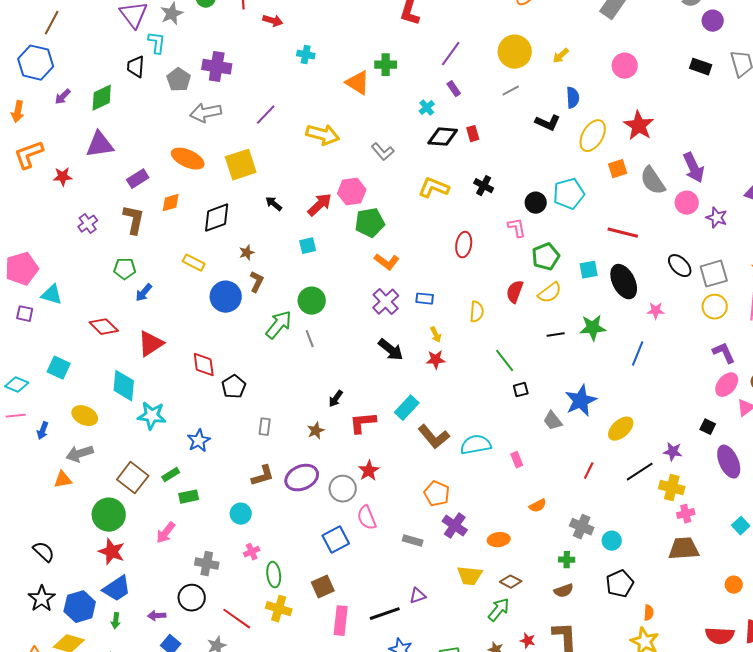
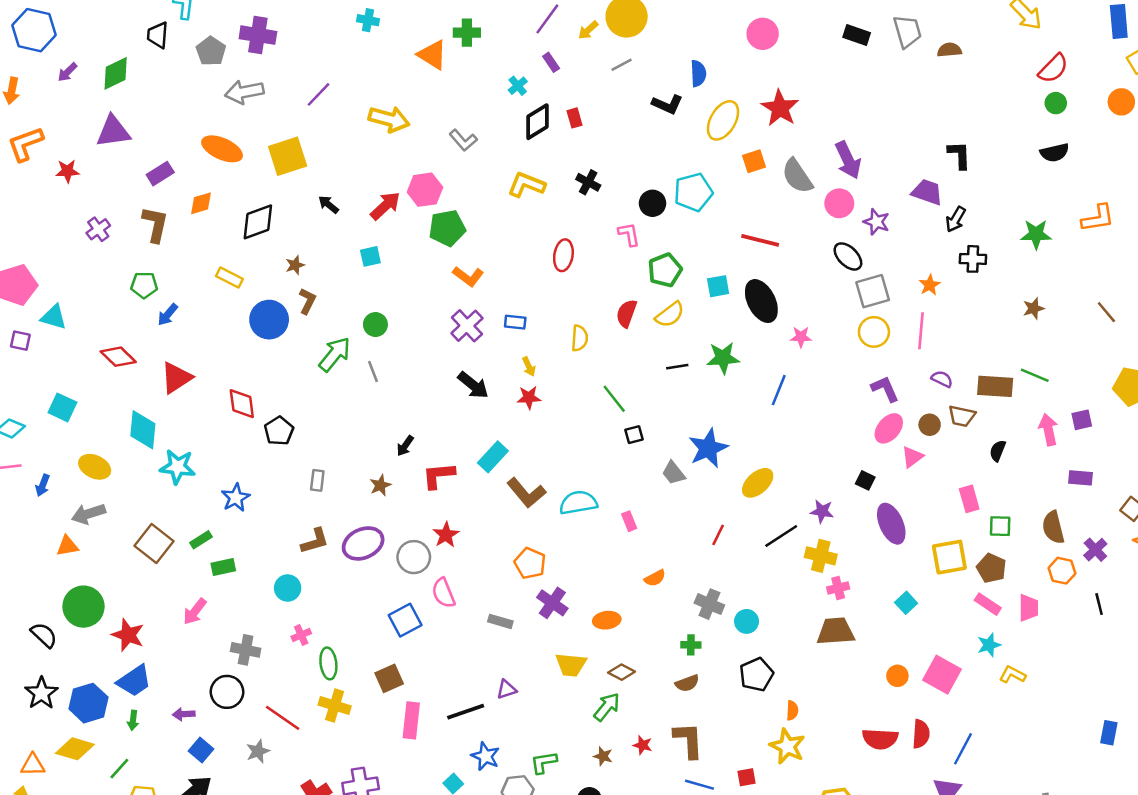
yellow arrow: (561, 56) -> (588, 30), moved
black diamond: (443, 137) -> (537, 122), turned -36
black ellipse: (680, 266) -> (848, 256), moved
green circle: (312, 301) -> (375, 325), size x0.7
green circle: (109, 515) -> (83, 607), moved

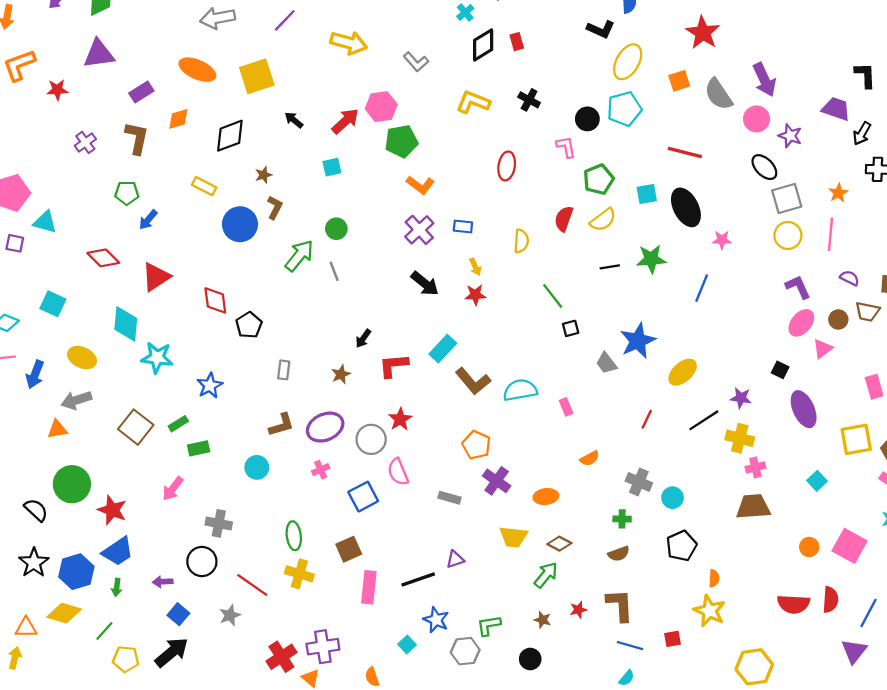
yellow ellipse: (723, 120) -> (628, 62), moved
blue arrow: (43, 485) -> (35, 374), size x1.4
pink cross: (301, 635) -> (321, 470), moved
red star: (643, 745) -> (578, 610), turned -30

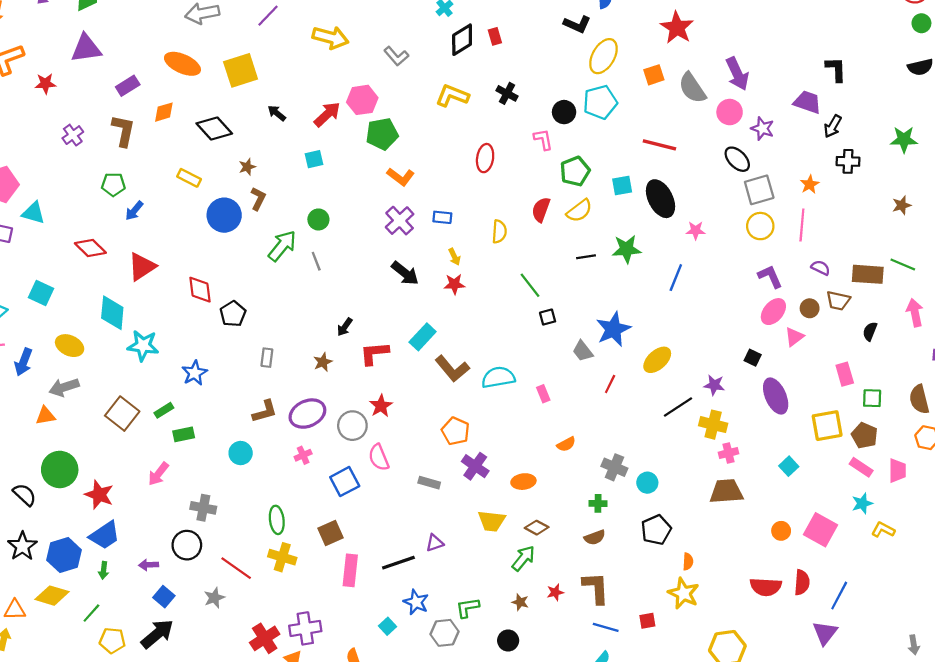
black diamond: (230, 136) -> (214, 128), turned 68
red line: (647, 419) -> (610, 384), moved

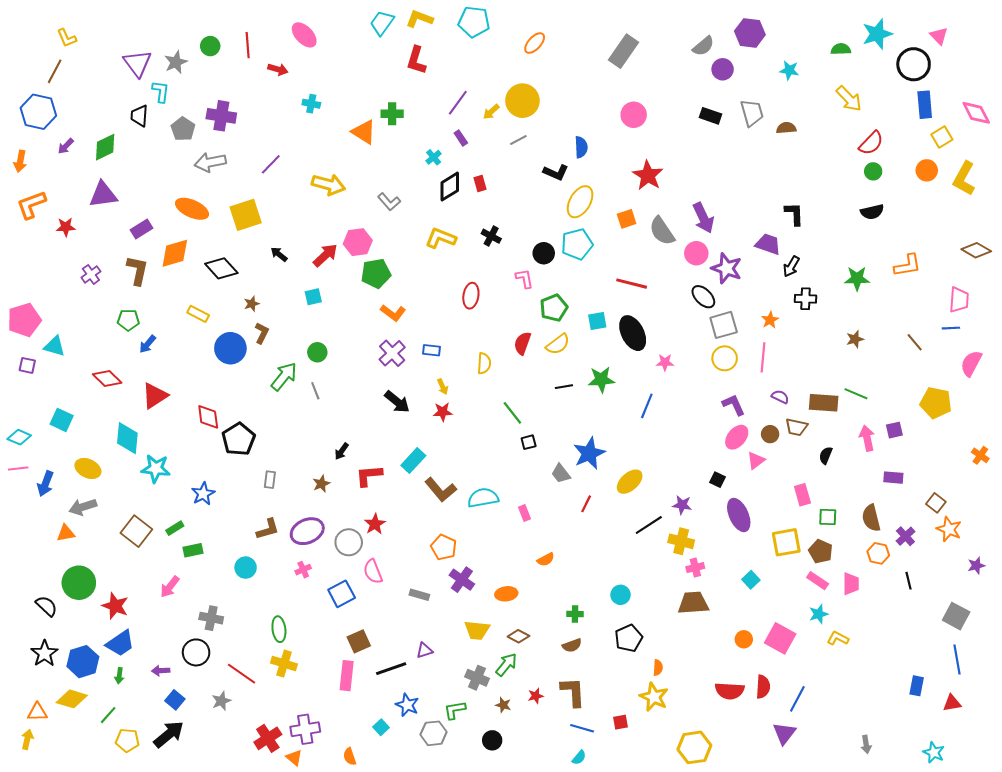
orange diamond: (164, 112) -> (175, 253), size x1.5
purple star: (762, 128) -> (727, 268), size x1.4
black pentagon: (233, 314) -> (238, 439), size x1.4
gray cross: (614, 467) -> (477, 678), moved
brown square: (330, 533) -> (359, 641), moved

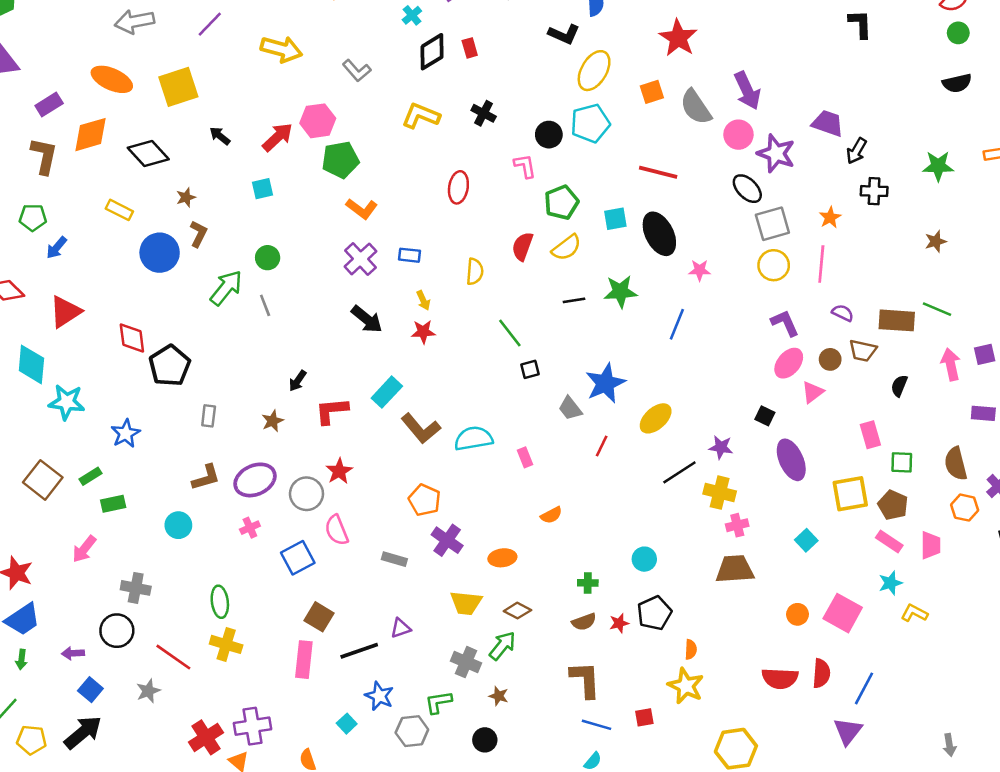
black L-shape: (794, 214) -> (860, 24), moved
brown square: (359, 641) -> (319, 617), turned -35
red star: (536, 696) -> (619, 623), moved

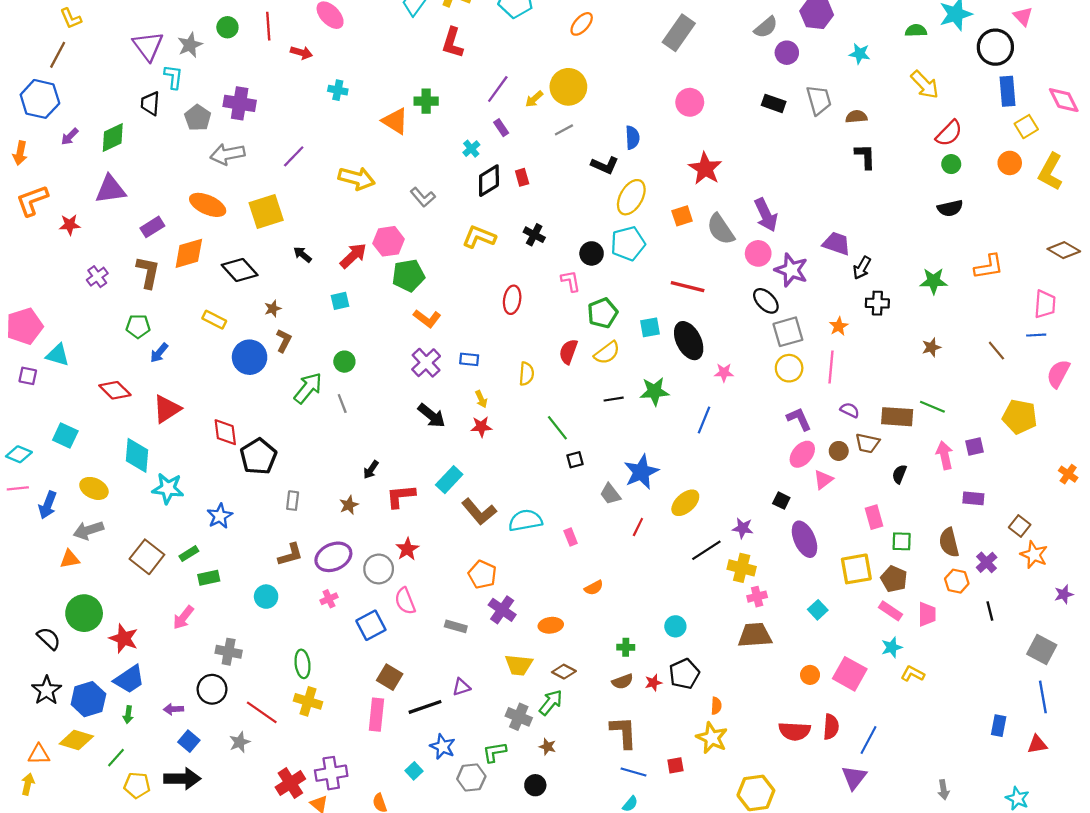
black arrow: (83, 732) -> (182, 779), turned 40

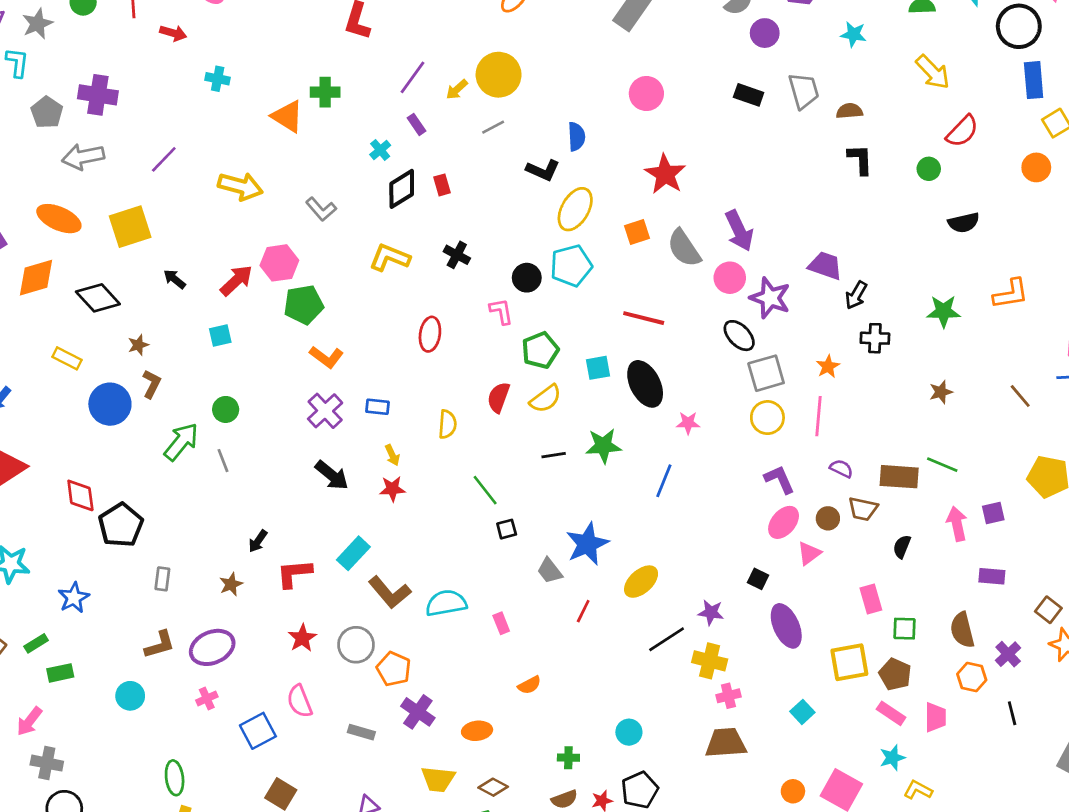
green circle: (951, 164) -> (929, 169), moved
gray circle: (379, 569) -> (356, 645), moved
gray cross: (229, 652) -> (47, 763), moved

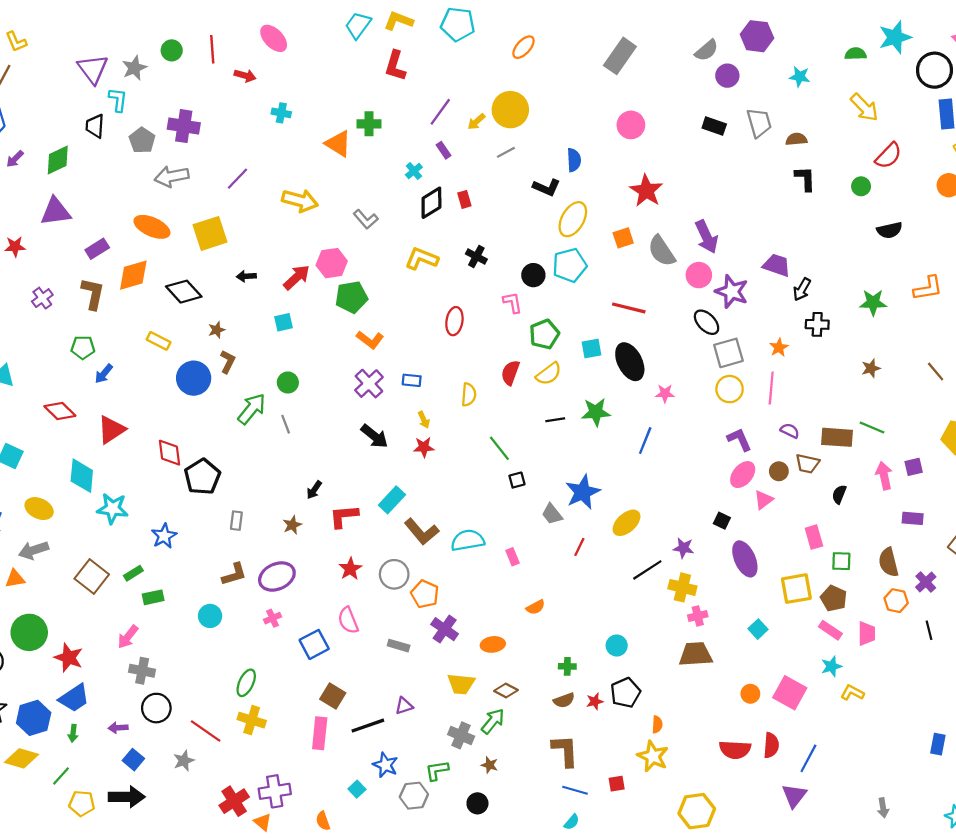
black arrow: (175, 279) -> (246, 276), turned -42
green ellipse: (175, 778) -> (246, 683), turned 32

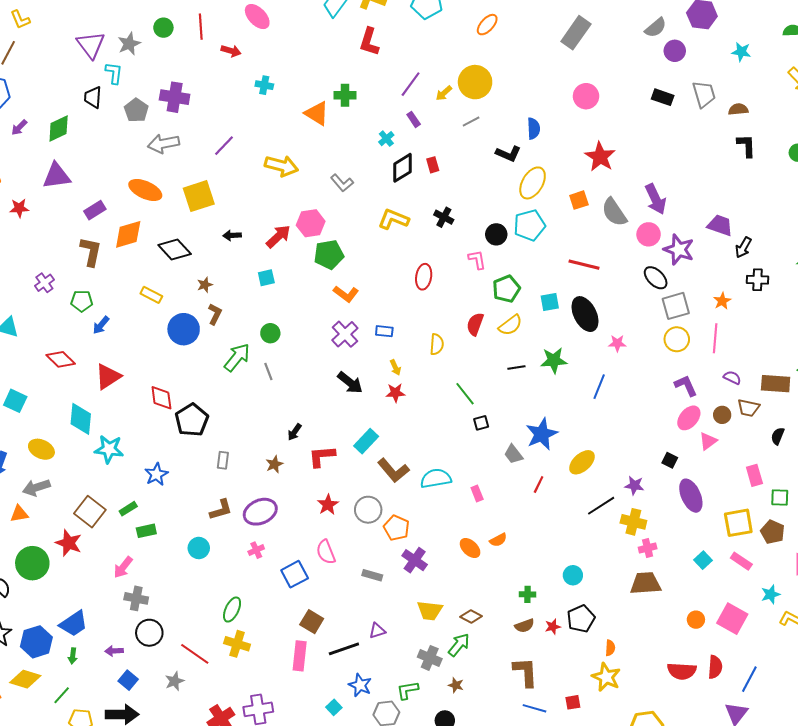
purple cross: (42, 298) -> (44, 283), moved
pink rectangle: (830, 630) -> (741, 561), moved
orange ellipse: (493, 644) -> (470, 548), moved, turned 50
red star: (69, 658) -> (69, 543), moved

